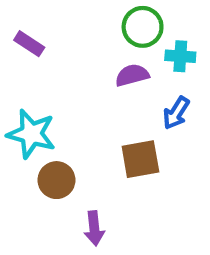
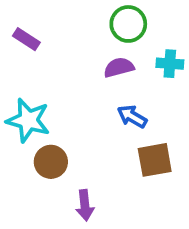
cyan cross: (180, 56) -> (170, 64), moved
blue arrow: (176, 113) -> (132, 117), moved, turned 88
brown square: (140, 159) -> (155, 160), moved

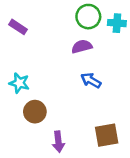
cyan cross: (170, 64) -> (117, 23), moved
cyan star: (28, 120) -> (19, 83), size x0.7
brown square: (155, 160) -> (107, 135), moved

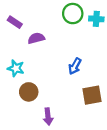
purple semicircle: (82, 47) -> (36, 38), moved
blue arrow: (91, 80) -> (75, 66), turned -91
brown square: (107, 135) -> (92, 95), moved

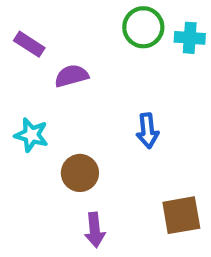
blue arrow: (75, 66) -> (147, 131), turned -35
brown circle: (29, 92) -> (80, 173), moved
brown square: (92, 95) -> (181, 215), moved

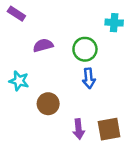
green circle: (143, 27) -> (85, 49), moved
purple rectangle: (29, 44) -> (16, 14), moved
purple arrow: (95, 230) -> (79, 129), moved

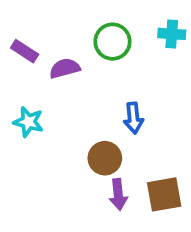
purple rectangle: (16, 14) -> (25, 51), moved
green circle: (85, 49) -> (112, 42), moved
brown circle: (48, 104) -> (105, 158), moved

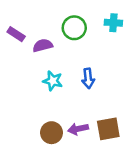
cyan star: (28, 122) -> (53, 81), moved
brown circle: (105, 158) -> (51, 133), moved
purple arrow: (118, 194) -> (78, 129), turned 84

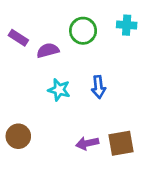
brown circle: (51, 133) -> (18, 136), moved

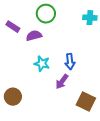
green circle: (83, 31) -> (46, 14), moved
purple arrow: (87, 143) -> (62, 82), moved, turned -42
brown square: (121, 143) -> (86, 102), turned 36

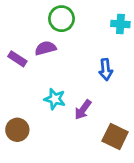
purple rectangle: (13, 27) -> (17, 59), moved
blue arrow: (70, 62) -> (106, 70), moved
cyan star: (42, 64) -> (55, 99), moved

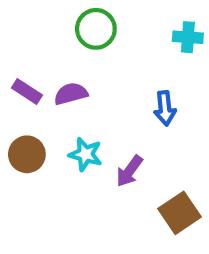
purple semicircle: (45, 48) -> (71, 94), moved
brown circle: (17, 130) -> (27, 154), moved
brown square: (115, 136) -> (180, 213), turned 30

